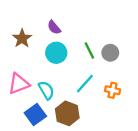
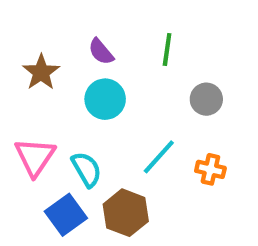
green line: (89, 51) -> (167, 50), moved, turned 35
pink triangle: (19, 84) -> (35, 157), turned -35

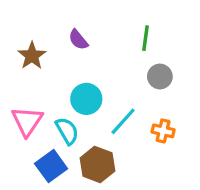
green line: (167, 50) -> (145, 38), moved
cyan circle: (105, 99) -> (86, 99), moved

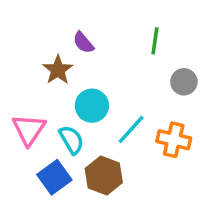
brown star: (32, 56) -> (58, 70), moved
gray circle: (160, 77) -> (184, 82), moved
orange cross: (163, 131) -> (174, 140), size x1.4

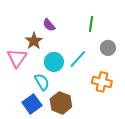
pink triangle: (29, 130) -> (17, 58), moved
cyan line: (131, 130) -> (78, 59), moved

